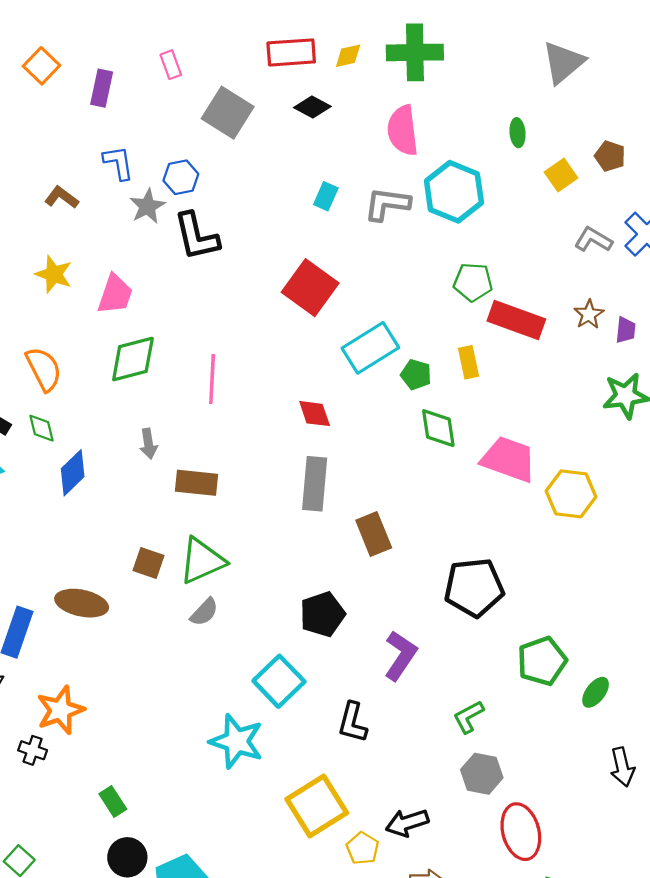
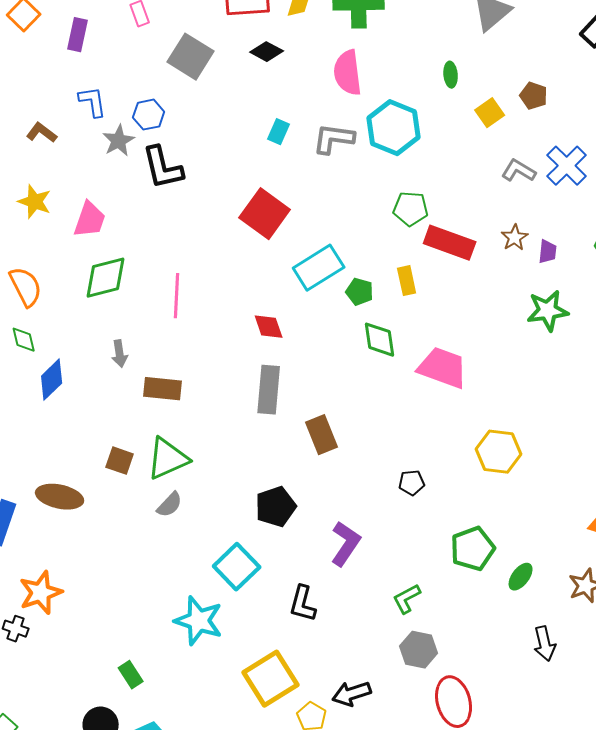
yellow hexagon: (571, 494) -> (499, 452), moved
black pentagon: (474, 588) -> (412, 483), size x0.5
green rectangle: (113, 802) -> (131, 675), moved

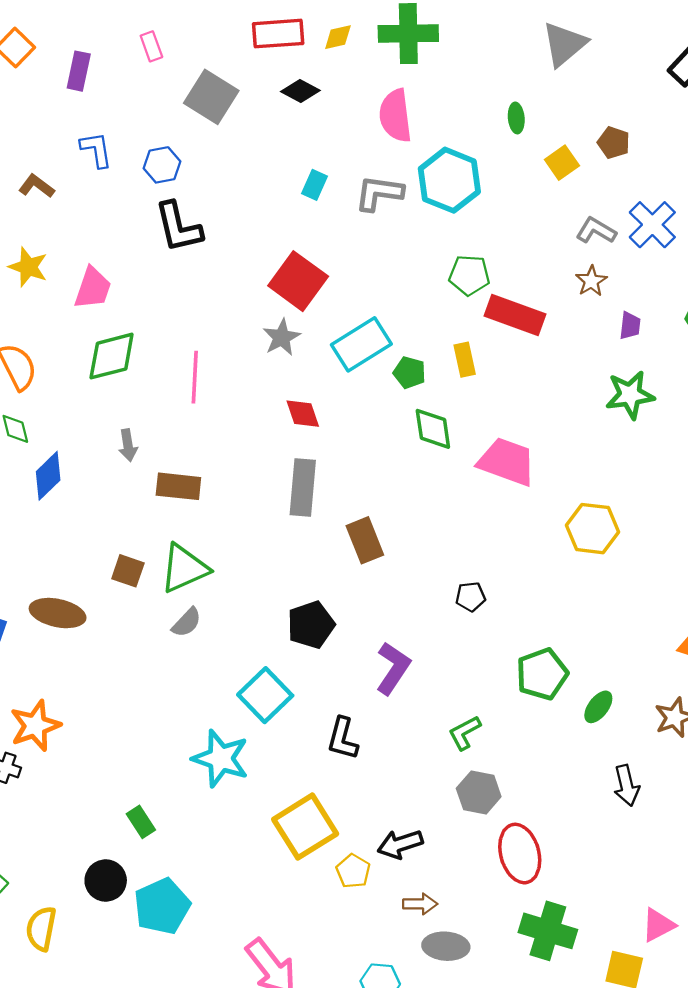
gray star: (119, 141) -> (282, 337), moved
brown star: (515, 238) -> (591, 281), moved
yellow hexagon: (499, 452) -> (592, 529), moved

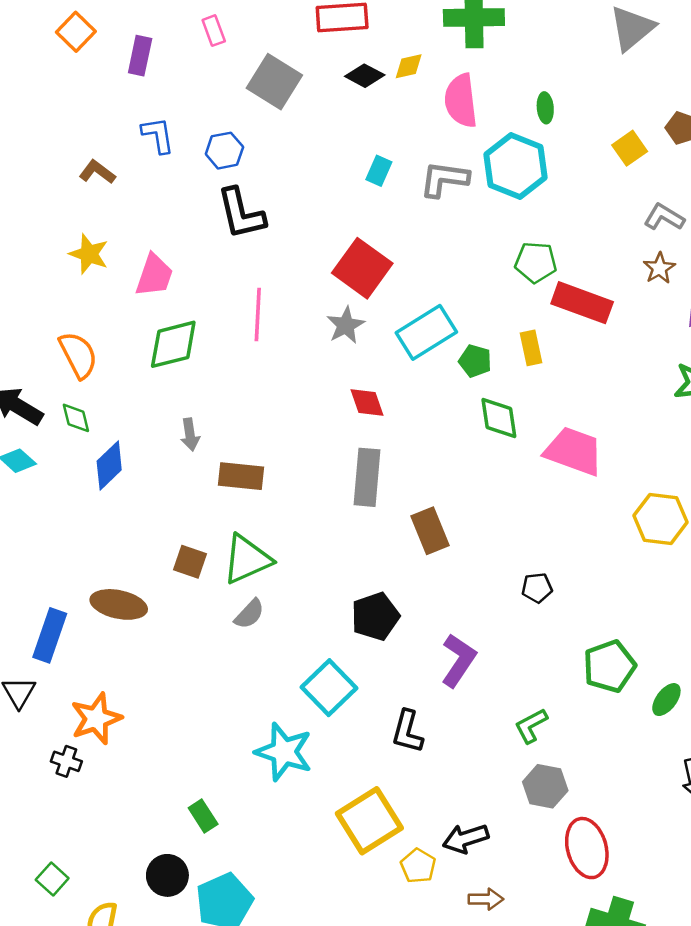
yellow diamond: (338, 37) -> (409, 66), moved
green ellipse: (516, 118) -> (545, 108), moved
pink line: (195, 377) -> (258, 315), moved

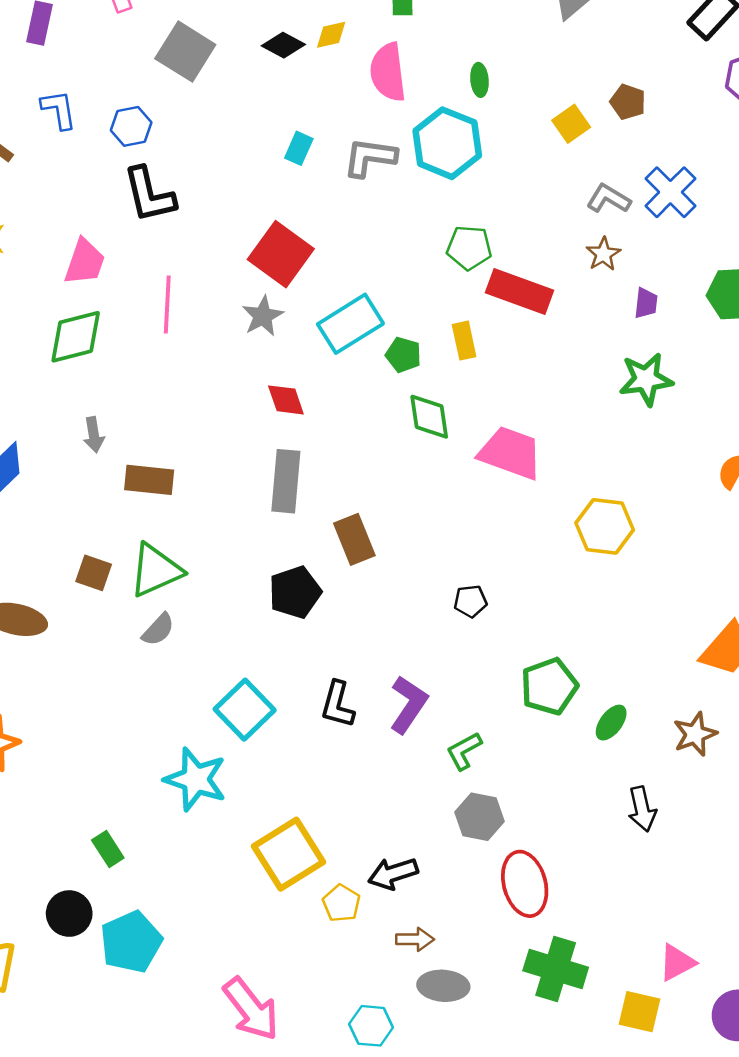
pink trapezoid: (154, 275) -> (85, 262), moved
black pentagon: (375, 616) -> (295, 592), moved
purple L-shape: (458, 660) -> (409, 704), moved
black L-shape: (407, 732) -> (338, 704), moved

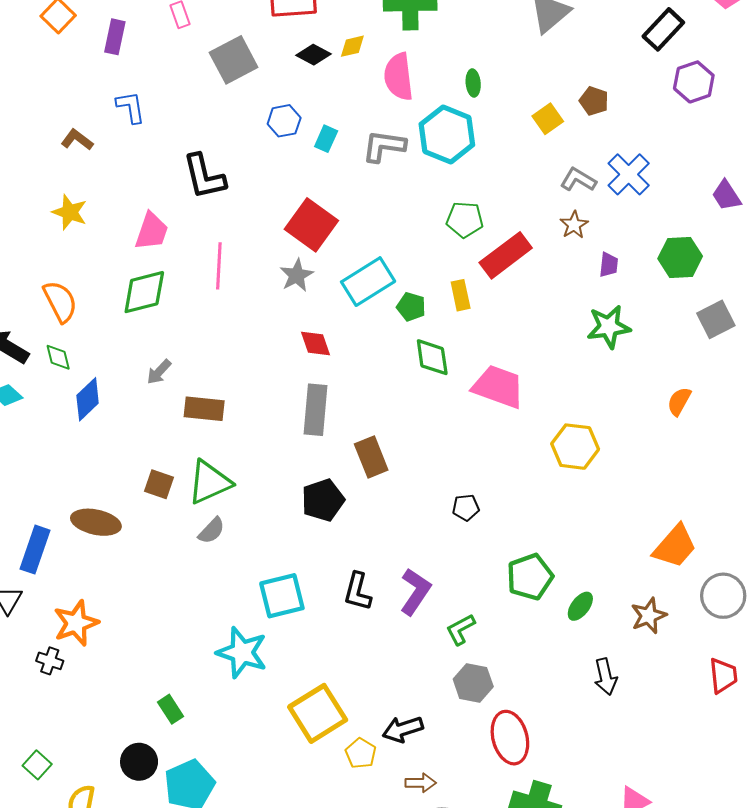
gray square: (185, 52) -> (234, 60), turned 30
blue hexagon: (131, 126) -> (284, 121), moved
red rectangle: (519, 292) -> (506, 255), turned -57
gray arrow: (94, 435) -> (159, 372), turned 52
cyan square: (245, 710) -> (282, 596), turned 30

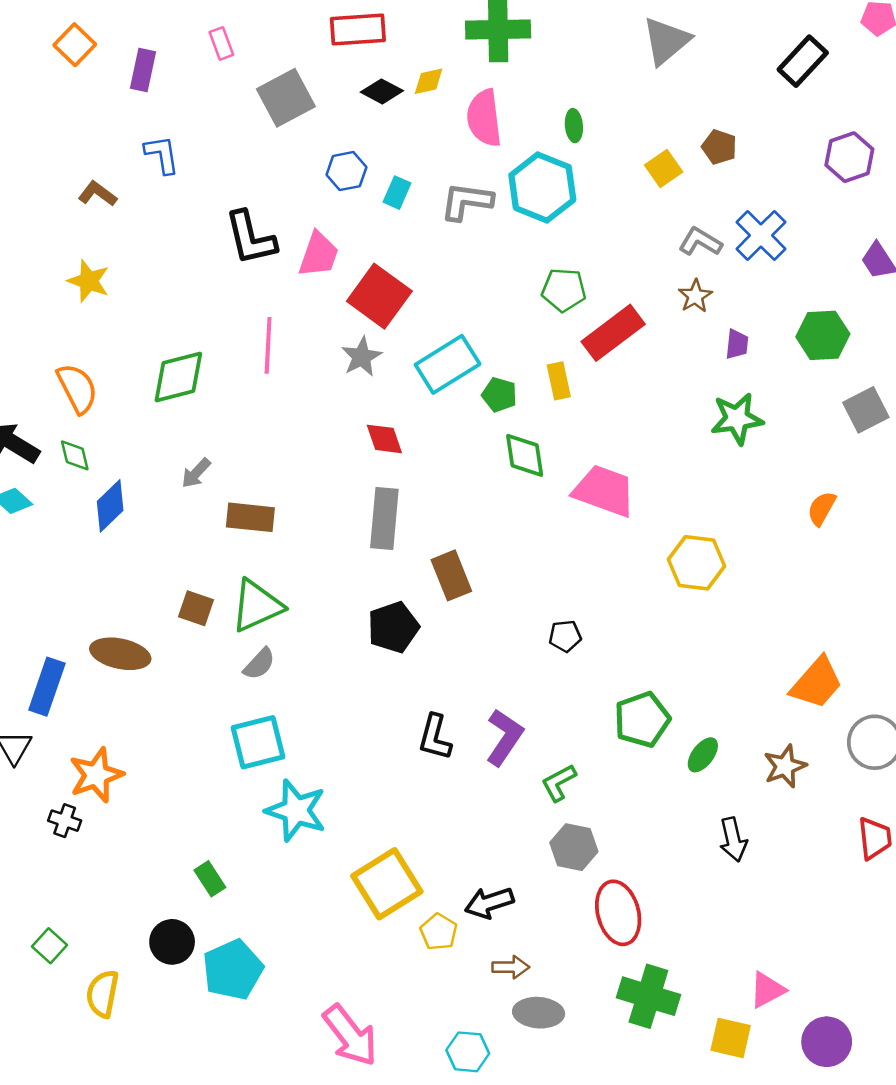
purple hexagon: (694, 82) -> (849, 157), moved
pink trapezoid: (152, 231) -> (319, 254), moved
cyan square: (282, 596) -> (258, 742), moved

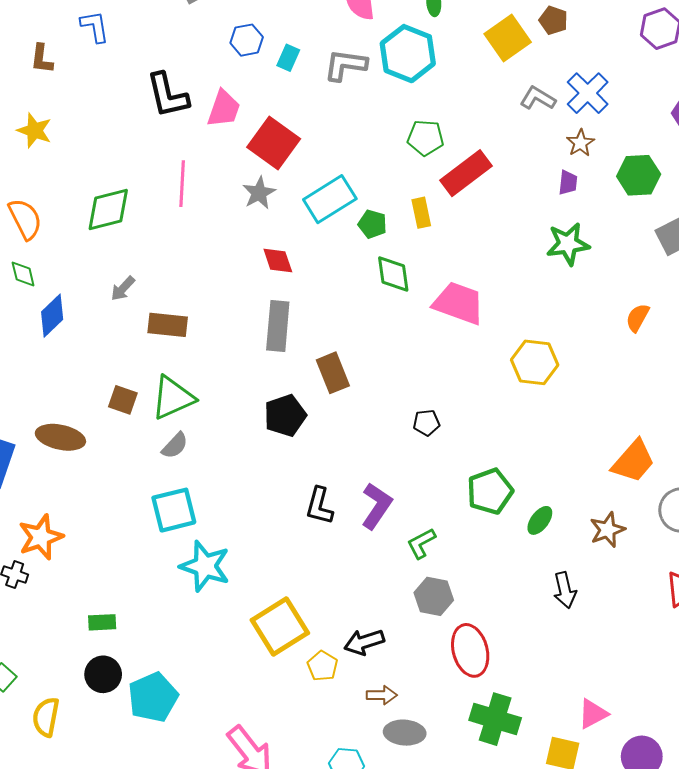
yellow square: (664, 169) -> (508, 38), size x1.5
brown L-shape: (98, 194) -> (42, 59), turned -120
brown star: (695, 296) -> (580, 143), moved
green rectangle: (210, 879) -> (102, 622), moved, turned -60

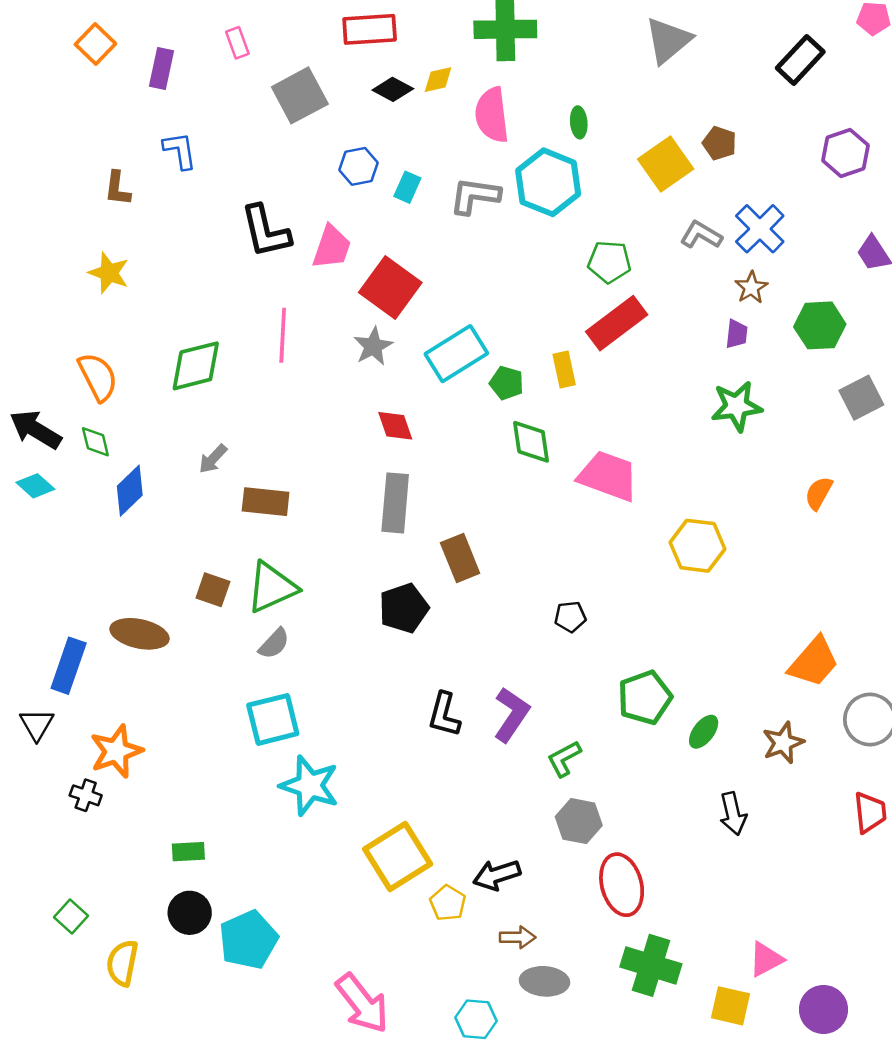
green pentagon: (425, 138) -> (609, 262), moved

